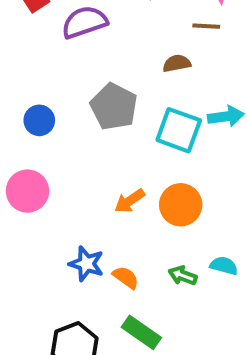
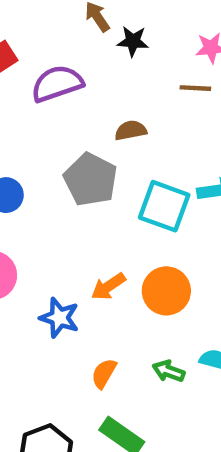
brown semicircle: (177, 63) -> (131, 130), moved
blue star: (86, 264) -> (59, 318), moved
orange semicircle: (126, 277) -> (104, 373), turned -96

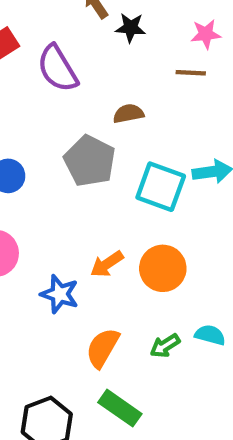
purple semicircle: (57, 84) -> (57, 68), turned -102
green arrow: (169, 371) -> (165, 346), turned -52
orange semicircle: (104, 373) -> (103, 348), size x1.4

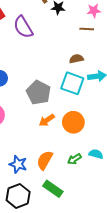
brown semicircle: (128, 114) -> (76, 59), moved
gray pentagon: (90, 161) -> (39, 93), moved
blue star: (60, 294) -> (18, 164), moved

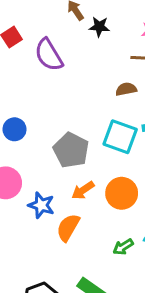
brown semicircle: (76, 59) -> (126, 89), moved
orange semicircle: (45, 160) -> (68, 228), moved
blue star: (18, 164) -> (41, 205), moved

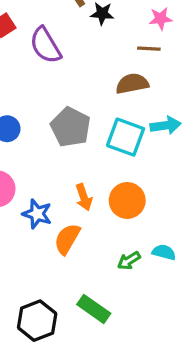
brown semicircle: (126, 89) -> (132, 84), size x1.4
gray pentagon: (71, 150) -> (70, 127), moved
orange arrow: (83, 190) -> (84, 197), turned -75

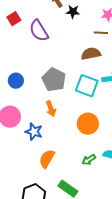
orange arrow: (84, 197) -> (51, 109), moved
orange semicircle: (67, 239) -> (47, 159), moved

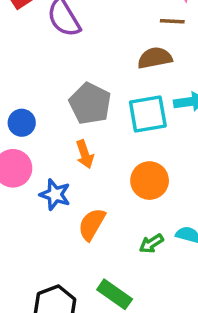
blue circle: (16, 81) -> (22, 123), moved
cyan square: (87, 86) -> (148, 114), turned -30
orange semicircle: (47, 159) -> (92, 224), moved

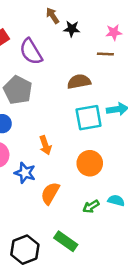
brown semicircle: (155, 58) -> (79, 82), moved
gray pentagon: (90, 103) -> (18, 90), moved

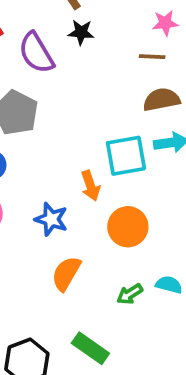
black star: (72, 29) -> (81, 32), moved
brown semicircle: (79, 82) -> (161, 100), moved
orange arrow: (45, 145) -> (90, 186), moved
blue star: (25, 173) -> (51, 219), moved

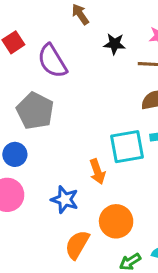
black star: (81, 32) -> (115, 44), moved
orange circle: (128, 227) -> (116, 221), moved

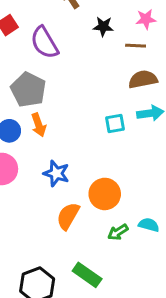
cyan square: (127, 147) -> (115, 123), size x0.6
orange arrow: (97, 172) -> (39, 125), moved

